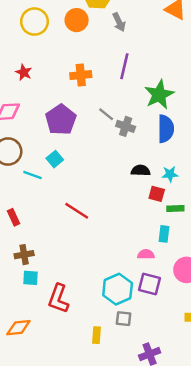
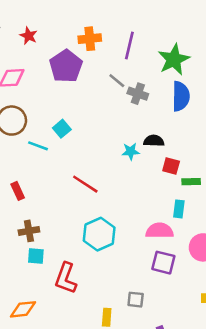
purple line: (124, 66) -> (129, 46), moved
purple pentagon: (61, 120) -> (66, 66), moved
cyan star: (170, 174) -> (131, 151), moved
pink semicircle: (146, 254) -> (160, 231), size x1.5
cyan hexagon: (118, 289) -> (99, 234), moved

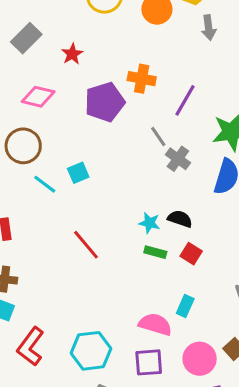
green rectangle: (191, 182) -> (155, 252), moved
cyan hexagon: (99, 234) -> (91, 351), moved
purple square: (163, 263) -> (149, 362), turned -35

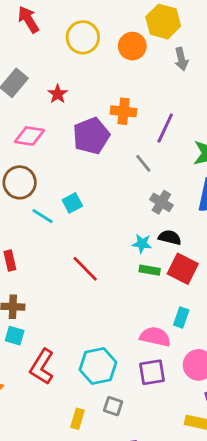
gray cross: (178, 159) -> (161, 202), moved
red square: (191, 254) -> (183, 269), size x1.5

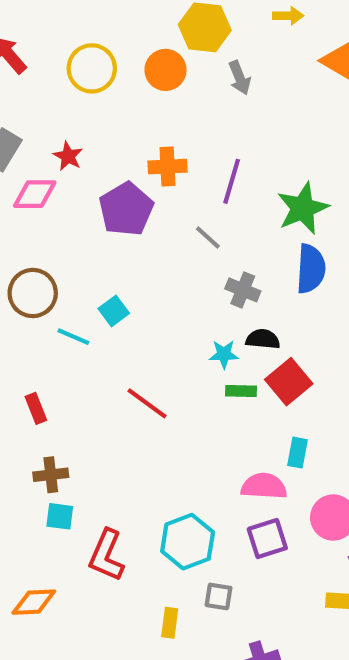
pink diamond: (30, 136) -> (35, 194), moved
red square: (183, 269) -> (289, 382), turned 32

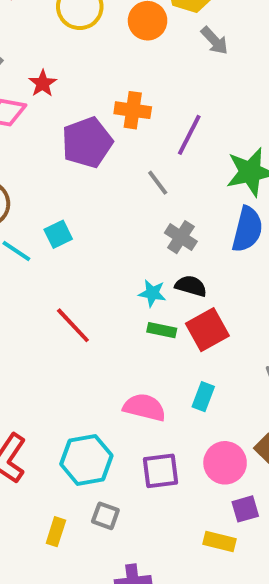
gray arrow: (240, 78) -> (215, 41), turned -32
pink semicircle: (264, 486) -> (144, 407), moved

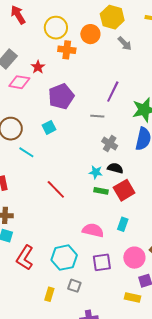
orange cross: (133, 110) -> (67, 50), moved
gray line: (158, 183) -> (97, 116), turned -48
cyan square: (58, 234) -> (49, 127), moved

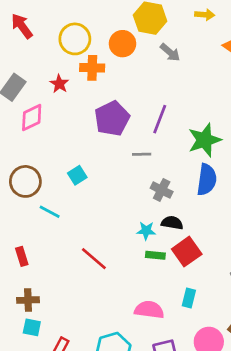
red star: (38, 67) -> (59, 84), moved
pink diamond: (19, 82) -> (32, 117), turned -30
purple pentagon: (61, 96) -> (112, 118), moved

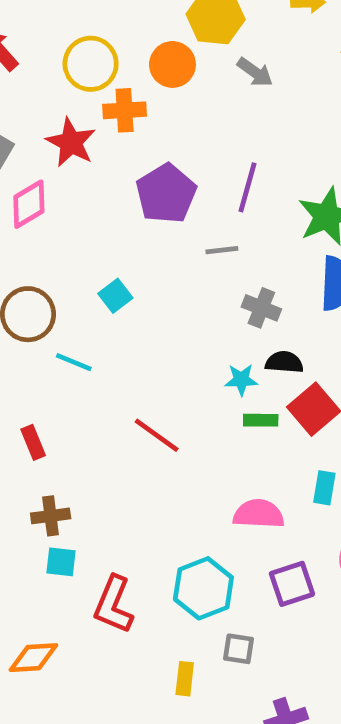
red star: (59, 84) -> (71, 142), size x1.5

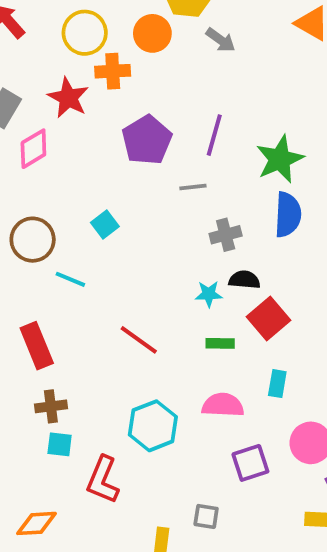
gray cross: (261, 308) -> (226, 235), turned -36
green rectangle: (261, 420) -> (220, 343), moved
red rectangle: (33, 442) -> (37, 346), size x1.6
cyan hexagon: (203, 588) -> (153, 426), moved

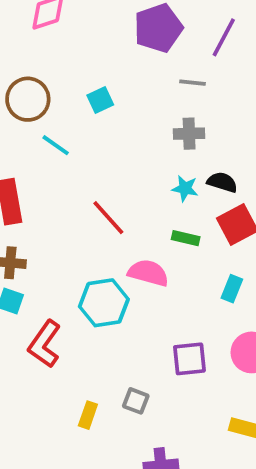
gray cross: (226, 235) -> (189, 134), moved
pink semicircle: (223, 405) -> (148, 273), moved

